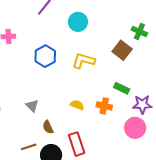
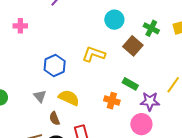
cyan circle: (78, 22) -> (114, 20), moved
blue hexagon: (45, 56) -> (55, 65), moved
yellow semicircle: (77, 105) -> (69, 98), moved, size x1.5

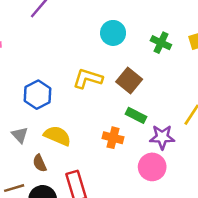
brown square: (133, 46) -> (129, 81), moved

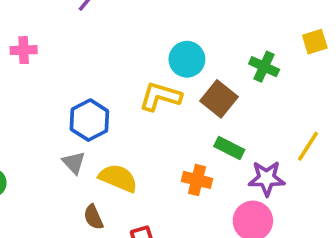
cyan circle: (113, 33) -> (187, 59), moved
green cross: (161, 43) -> (264, 67), moved
gray triangle: (20, 135) -> (74, 163), moved

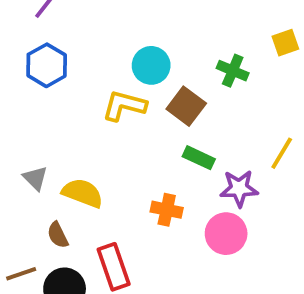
blue hexagon: (89, 120) -> (47, 65), moved
orange cross: (197, 180) -> (167, 210), moved

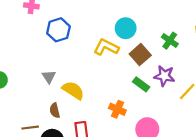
blue hexagon: (47, 65) -> (58, 30), moved
purple star: (239, 188) -> (164, 76), moved

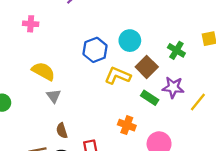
blue hexagon: (58, 30) -> (95, 50), moved
yellow L-shape: (106, 47) -> (118, 76), moved
yellow semicircle: (73, 90) -> (43, 71), moved

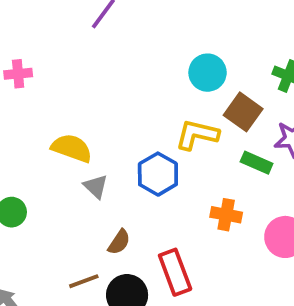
pink cross: (31, 24) -> (18, 74), moved
blue hexagon: (95, 50) -> (158, 174), moved
brown semicircle: (62, 131) -> (119, 242), turned -119

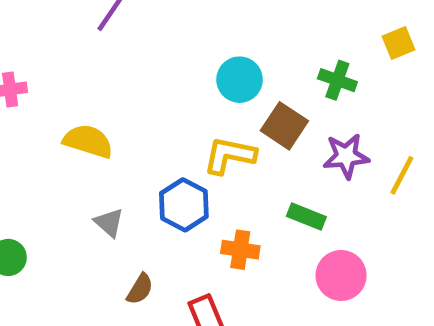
yellow semicircle: (72, 148) -> (88, 141), moved
green rectangle: (257, 163) -> (306, 216), moved
orange cross: (226, 215) -> (240, 250), moved

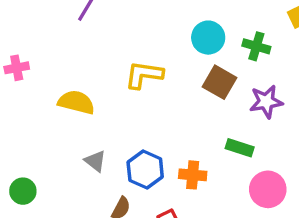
cyan circle: (240, 80) -> (208, 38), moved
yellow L-shape: (230, 155) -> (144, 75), moved
blue hexagon: (184, 205) -> (145, 170), moved

